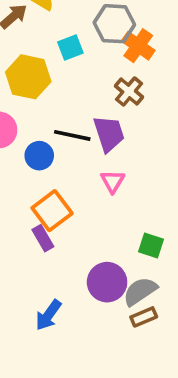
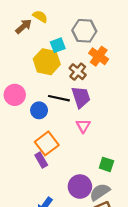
orange cross: (138, 46) -> (99, 56), moved
yellow hexagon: (28, 77) -> (47, 62), moved
brown cross: (129, 91) -> (78, 72), moved

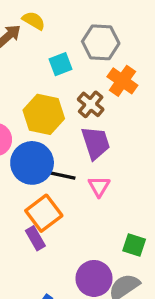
yellow hexagon: (47, 62) -> (44, 114), moved
black line: (59, 98) -> (59, 175), moved
blue circle: (39, 110) -> (32, 163), size x1.6

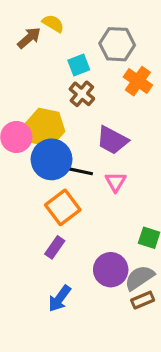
brown cross: (91, 104) -> (82, 94), moved
yellow hexagon: (44, 114) -> (45, 127), moved
purple trapezoid: (96, 143) -> (112, 140), turned 136
purple rectangle: (35, 238) -> (55, 247), moved, turned 65

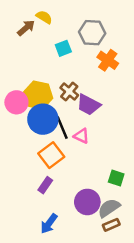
brown cross: (82, 94) -> (69, 92), moved
black line: (77, 171) -> (62, 128), turned 55
pink triangle: (115, 182) -> (81, 136), moved, turned -35

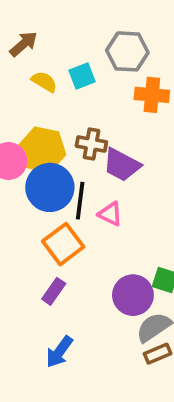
yellow semicircle: (44, 17) -> (44, 82), moved
orange cross: (108, 60) -> (152, 95), turned -30
brown cross: (69, 92) -> (91, 144), turned -30
black line: (62, 128) -> (80, 201), turned 30
purple circle: (87, 202) -> (133, 295), moved

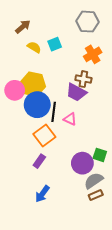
gray hexagon: (127, 51) -> (87, 22), moved
orange cross: (152, 95) -> (93, 54), turned -36
brown cross: (91, 144) -> (83, 79), moved

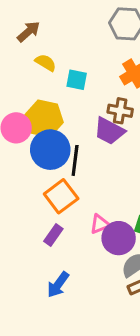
cyan square: (55, 44) -> (77, 80), moved, turned 32
pink triangle: (70, 119) -> (100, 224), moved, turned -48

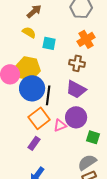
brown arrow: (29, 32) -> (34, 11), moved
purple trapezoid: (109, 131) -> (76, 89), moved
pink triangle: (100, 224) -> (60, 125), moved
purple circle: (119, 238) -> (76, 117), moved

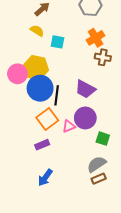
brown cross: (77, 63) -> (103, 57), moved
purple rectangle: (34, 143) -> (42, 145), turned 32

